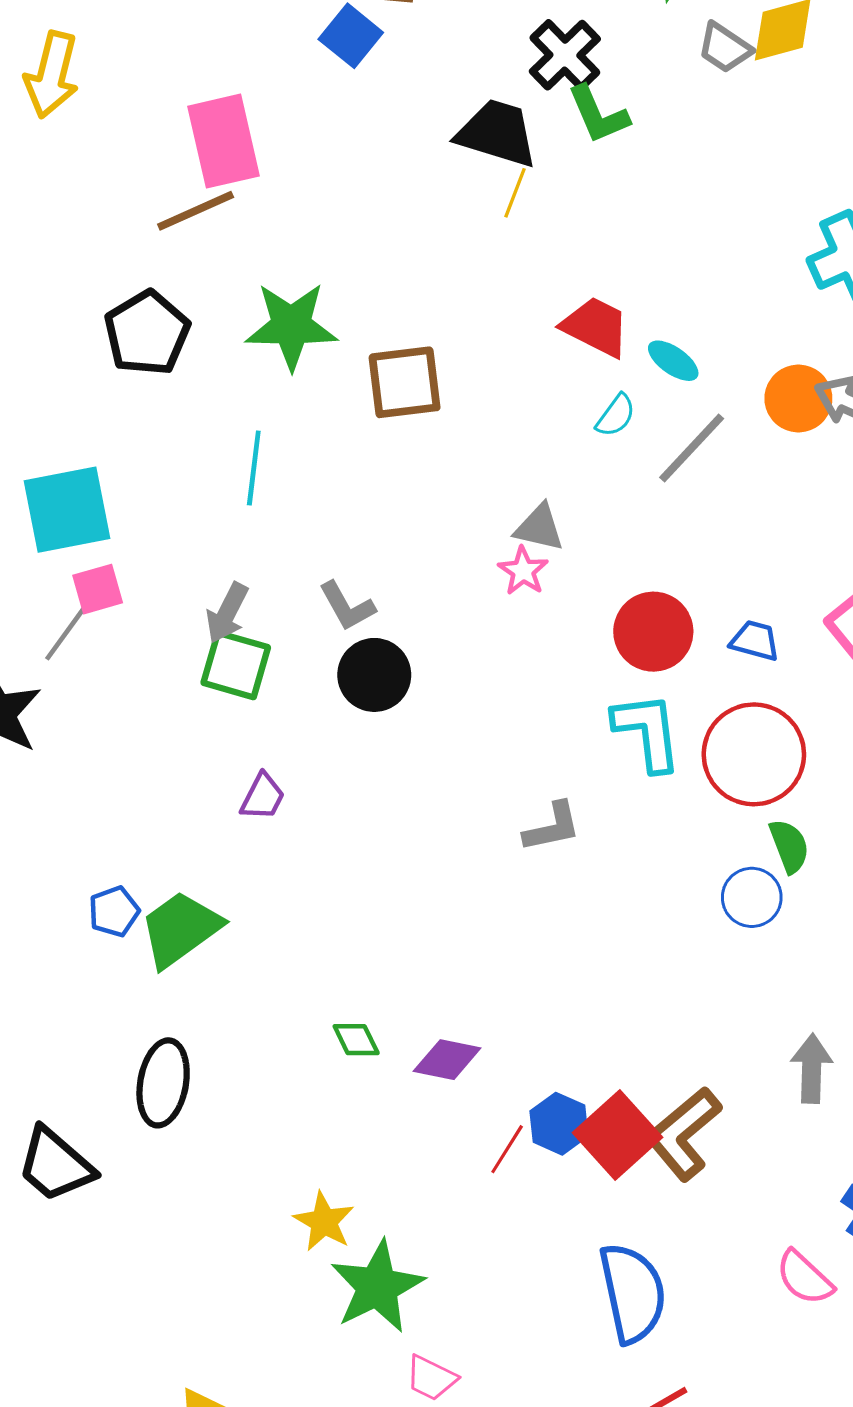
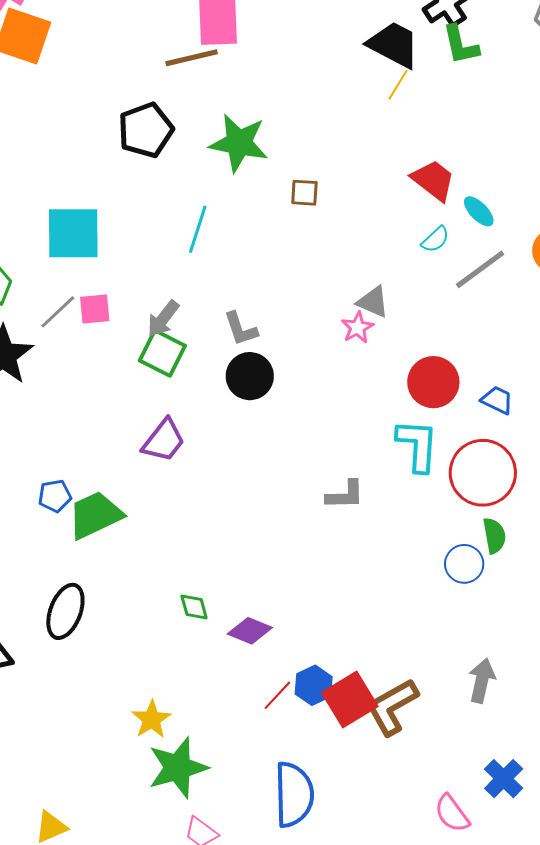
brown square: (405, 382) -> (304, 193), size x0.6
pink square: (98, 589) -> (95, 309), moved
purple trapezoid: (263, 797) -> (164, 441), size x1.4
blue semicircle: (633, 1293) -> (294, 795), moved

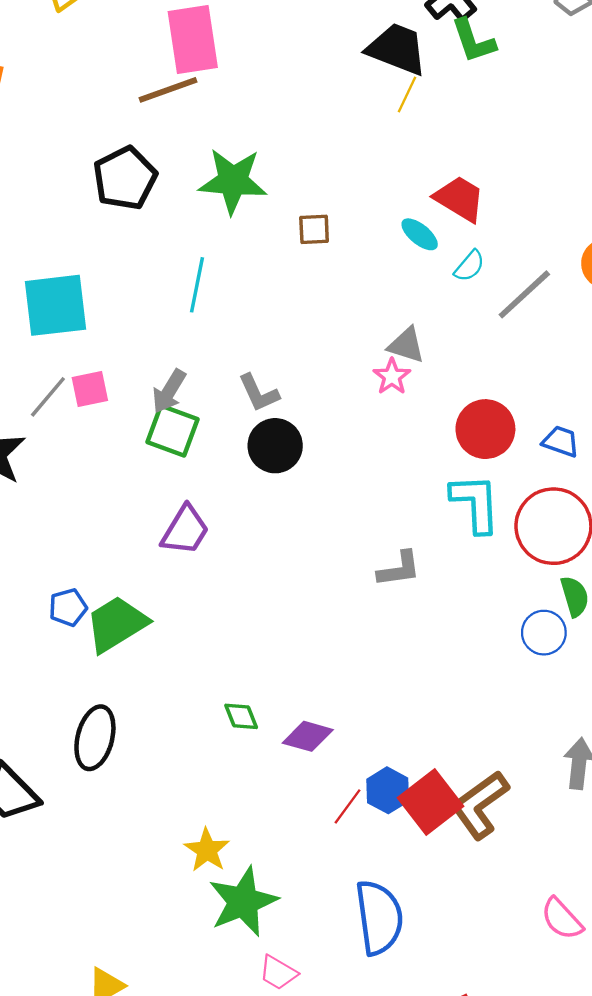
cyan ellipse: (479, 211) -> (420, 234), moved

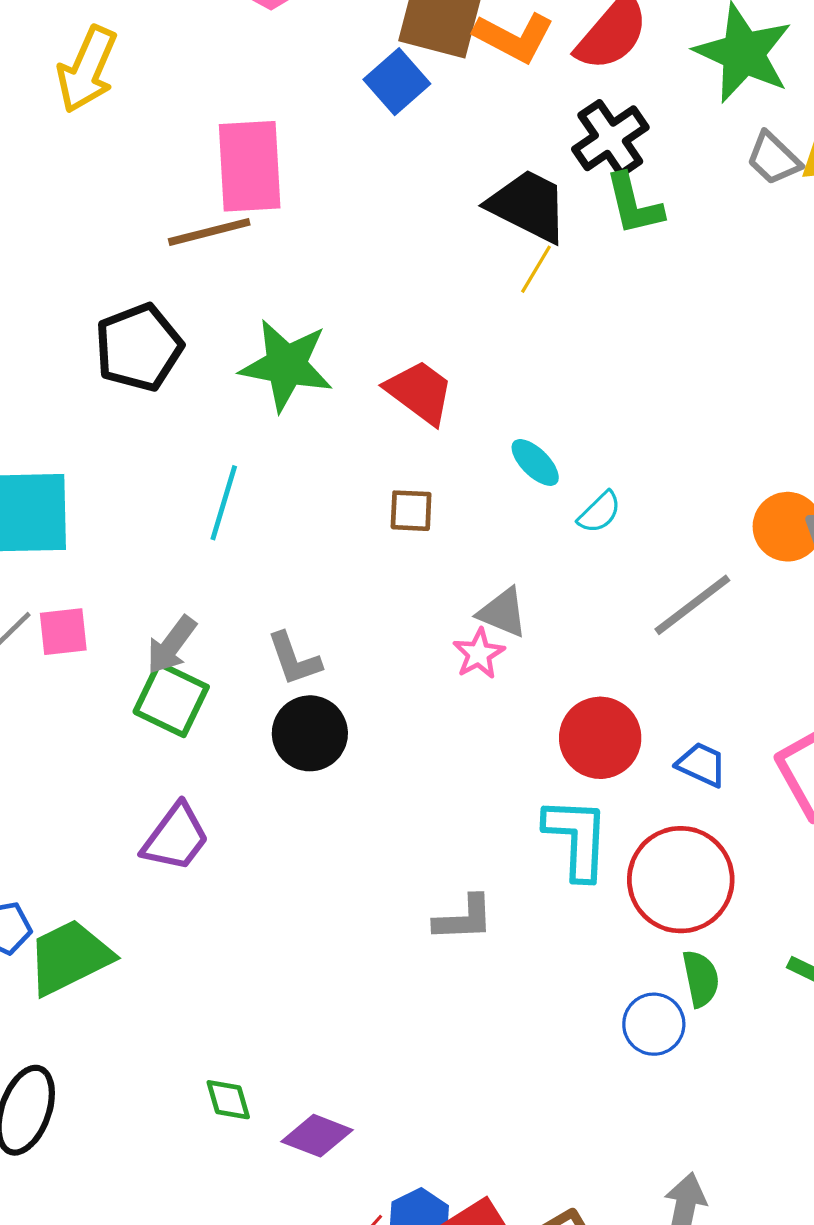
red trapezoid: (460, 199) -> (420, 392), moved
brown square: (314, 229) -> (411, 511), moved
gray line: (524, 294) -> (692, 605), moved

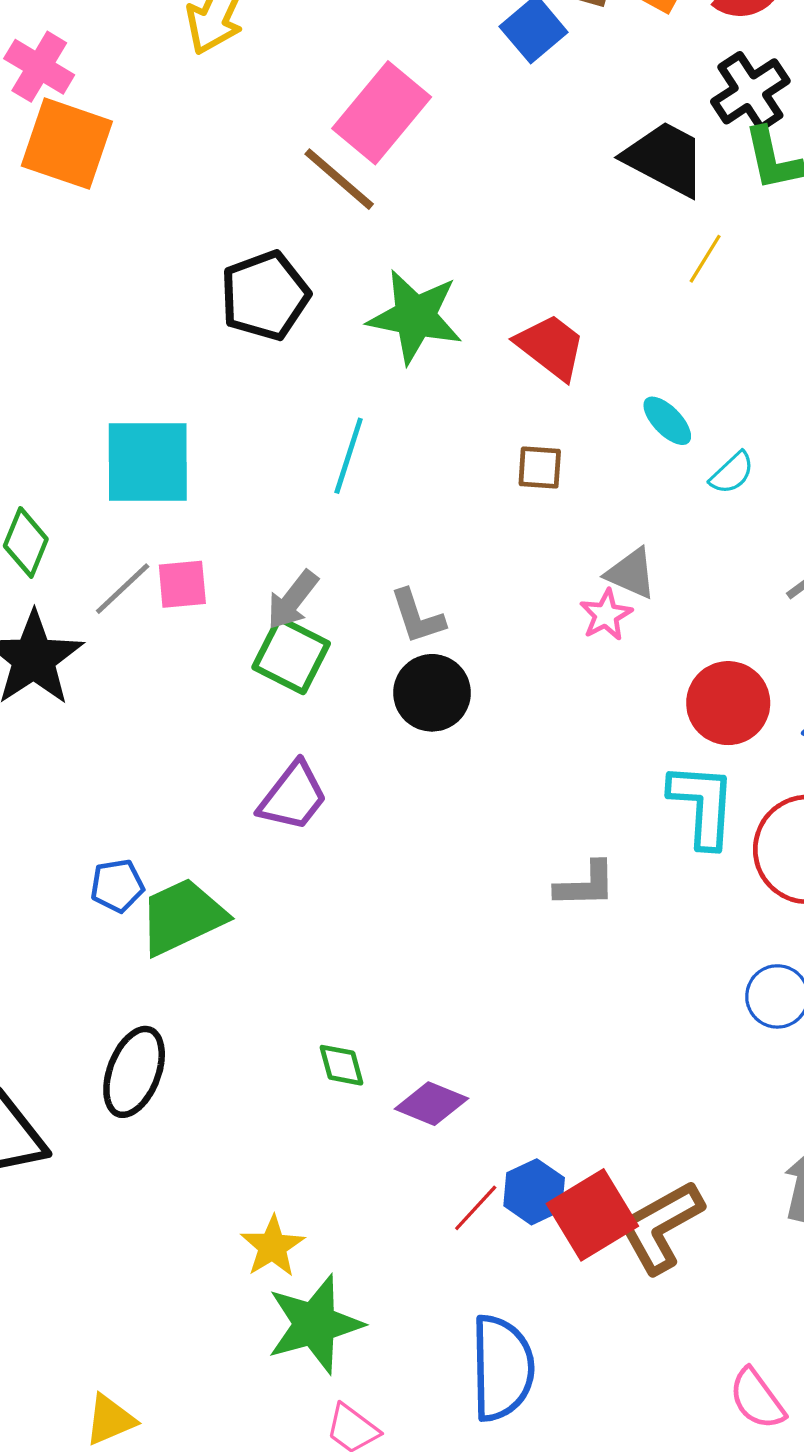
pink rectangle: (250, 166) -> (382, 113), turned 42
brown line: (209, 232) -> (339, 179), turned 54
yellow line: (536, 269) -> (705, 259), moved

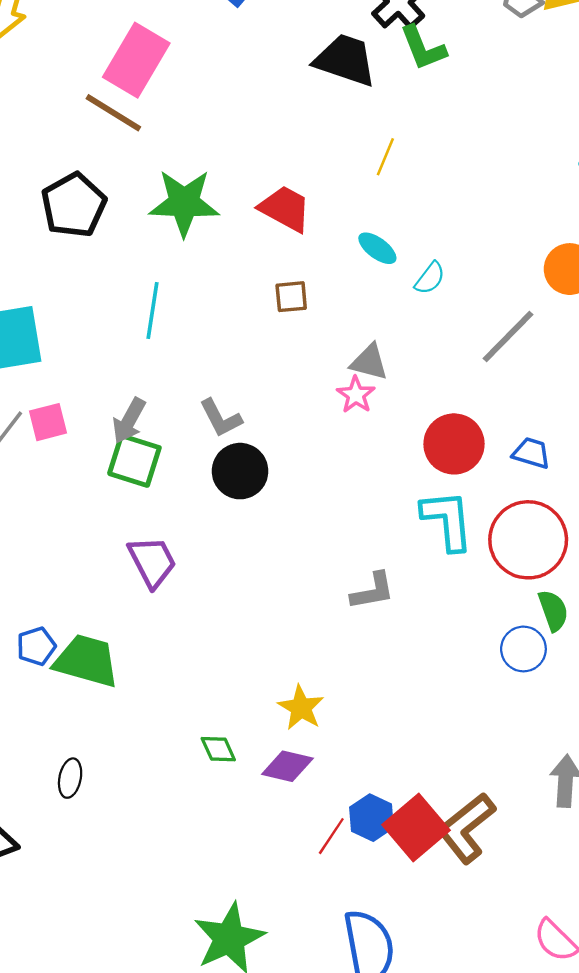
yellow line: (705, 259) -> (385, 157), moved
purple trapezoid: (293, 797) -> (152, 562), turned -56
green trapezoid: (182, 917) -> (87, 661), turned 50
black ellipse: (134, 1072) -> (70, 778), size x0.6
yellow star: (273, 1246) -> (301, 708), moved

